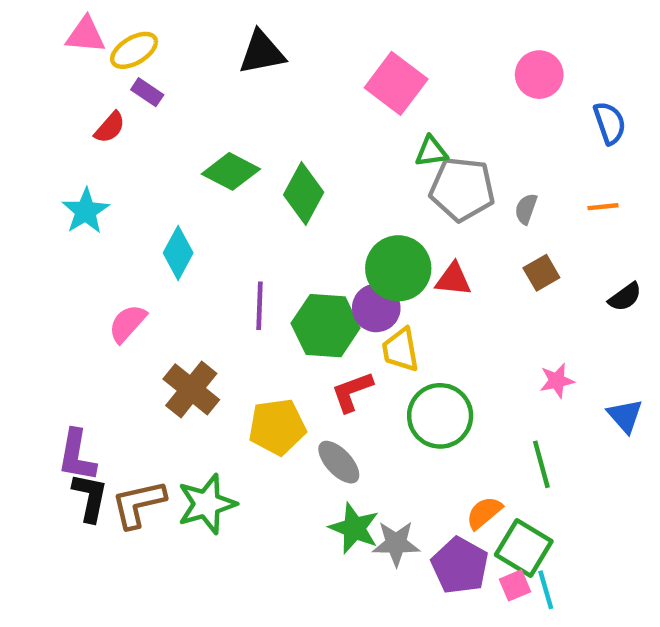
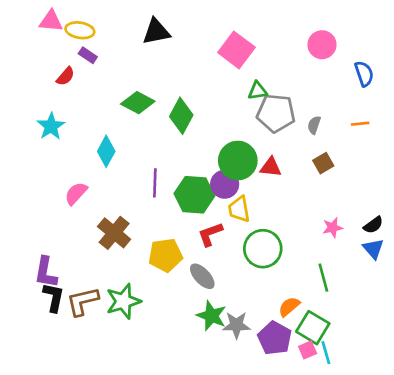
yellow ellipse: (134, 50) -> (80, 30), turned 40
black semicircle: (625, 297) -> (373, 225), moved

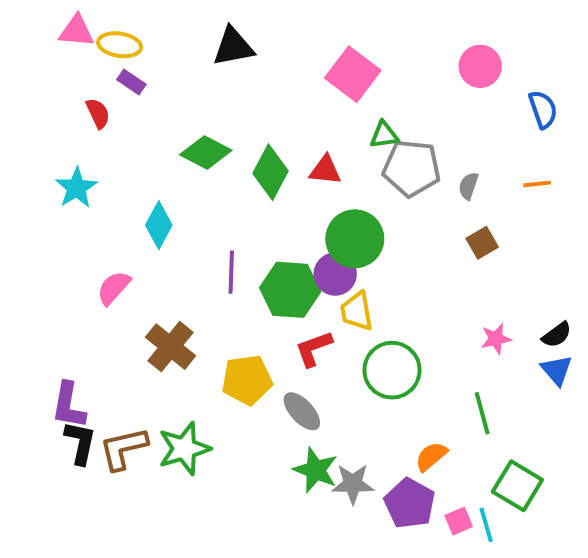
red semicircle: (65, 76) -> (98, 113), turned -66
red triangle: (271, 167) -> (325, 170), moved
green square: (313, 328) -> (517, 486), moved

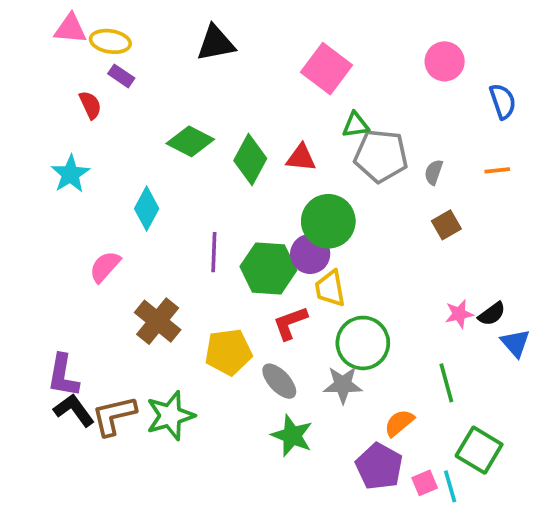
black semicircle: (557, 335) -> (492, 314), moved
black L-shape: (80, 443) -> (74, 410), turned -48
gray star: (353, 484) -> (343, 385), moved

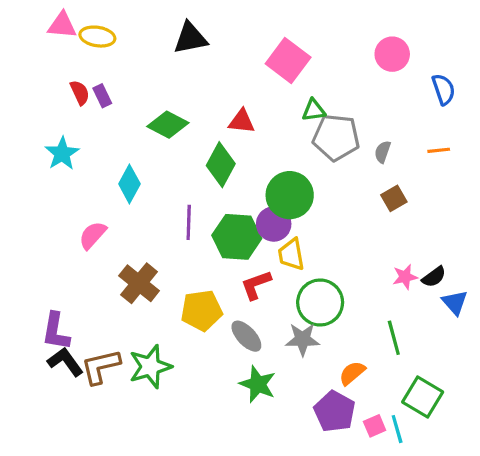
purple rectangle: (121, 76) -> (102, 96), moved, turned 30
red triangle: (301, 158) -> (242, 121), moved
green diamond: (250, 159) -> (221, 165), moved

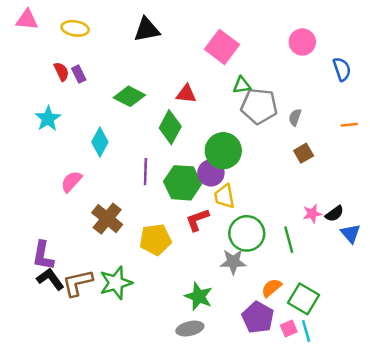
pink triangle: (62, 25) -> (27, 20), moved
orange line: (439, 150) -> (349, 125), moved
gray ellipse: (246, 336) -> (190, 329), moved, turned -60
green line: (394, 338) -> (289, 240), moved
green square: (423, 397) -> (304, 299), moved

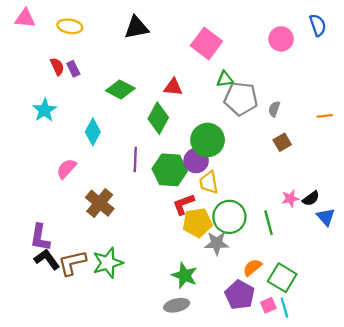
blue semicircle: (342, 69) -> (318, 25), moved
yellow pentagon: (155, 240) -> (197, 223), moved

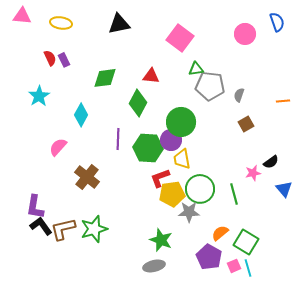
green diamond: (120, 89) -> (105, 78), turned -35
black semicircle: (311, 198) -> (271, 162), moved

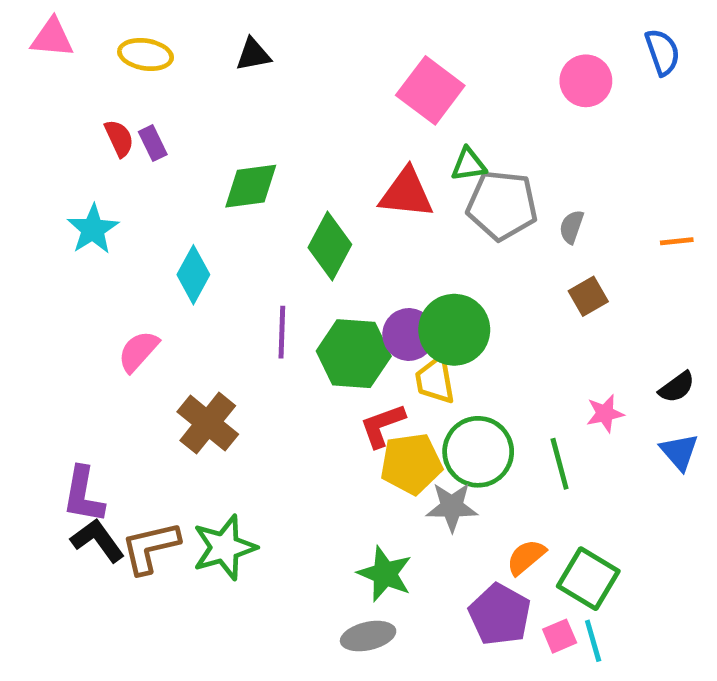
black triangle: (119, 24) -> (253, 54), moved, size x0.7
red triangle: (151, 76) -> (406, 193), moved, size x1.4
green circle: (181, 122) -> (454, 330), moved
black semicircle: (271, 162) -> (677, 387), moved

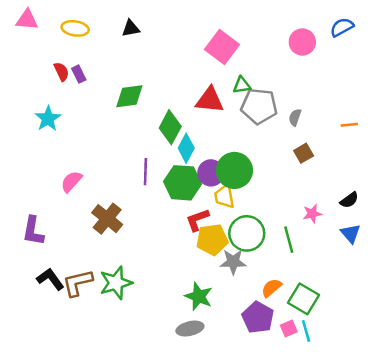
blue semicircle: (662, 52) -> (342, 27), turned -100
cyan diamond: (193, 275) -> (186, 148), moved
purple L-shape: (83, 495) -> (33, 231), moved

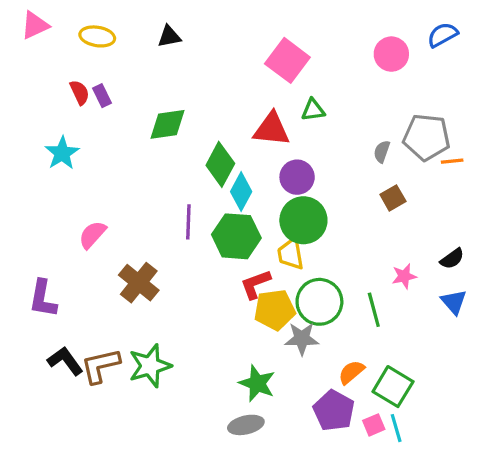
pink triangle: (27, 20) -> (35, 25), turned -30
gray pentagon: (259, 106) -> (427, 137), moved
purple circle: (211, 173) -> (297, 177), moved

